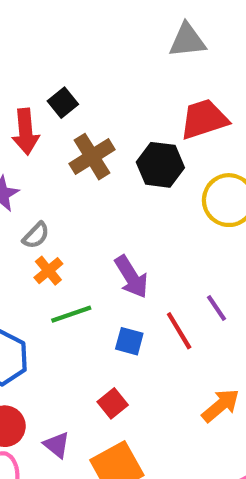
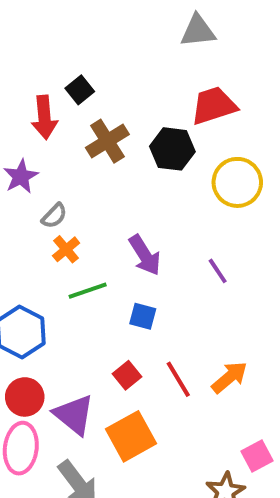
purple line: (216, 308) -> (218, 271), moved
red line: (179, 331) -> (178, 379), moved
purple triangle: (57, 445) -> (74, 415), size x1.6

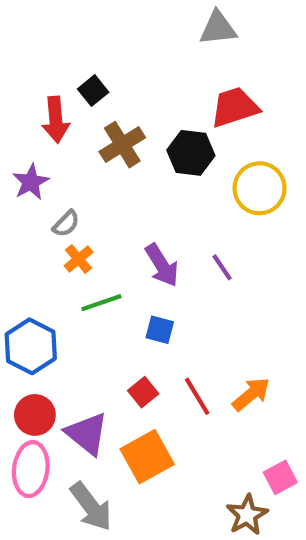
purple line: (218, 271) -> (222, 267), moved

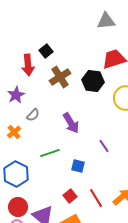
orange cross: (79, 259) -> (14, 132), moved
purple arrow: (162, 265) -> (71, 123), moved
purple line: (222, 267) -> (104, 146), moved

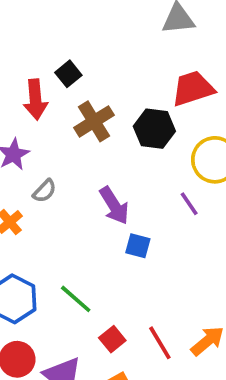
purple line: (104, 146) -> (189, 204), moved
green line: (50, 153) -> (76, 299), moved, turned 60
blue square: (78, 166) -> (138, 246), moved

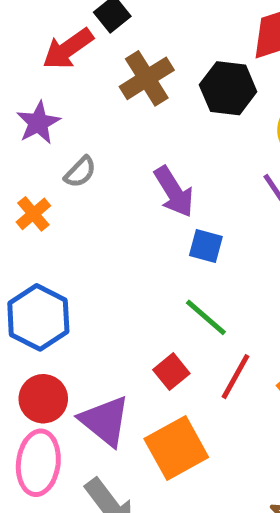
red arrow: (35, 99) -> (68, 49), turned 60
green line: (76, 299) -> (206, 317), moved
red line: (160, 343) -> (235, 377), turned 60

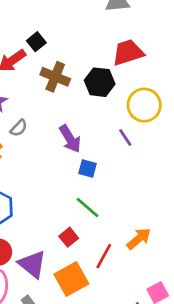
brown cross: (147, 78) -> (55, 77), turned -36
red line: (235, 377) -> (104, 256), moved

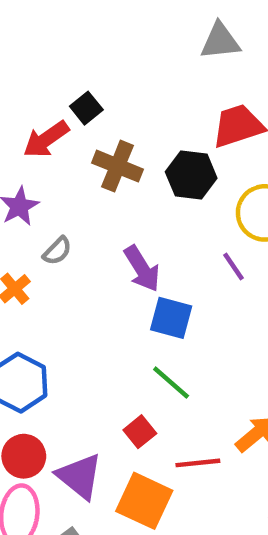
blue square: (88, 168) -> (171, 318), size x1.4
red line: (104, 256) -> (198, 463), turned 55
orange square: (71, 279) -> (144, 501), turned -36

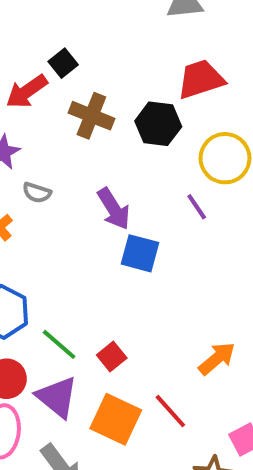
gray semicircle: (57, 251) -> (37, 193), turned 64
green line: (171, 383) -> (59, 344), moved
red line: (198, 463) -> (170, 411), moved, turned 54

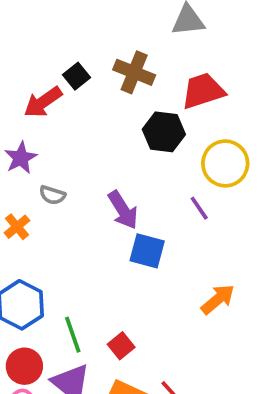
brown cross: (91, 116) -> (134, 72), moved
green line: (59, 344) -> (73, 335), turned 30
orange arrow: (217, 359) -> (218, 299), moved

